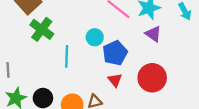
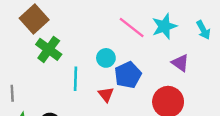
purple triangle: (153, 34) -> (180, 63), moved
red triangle: (115, 80) -> (106, 94), moved

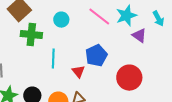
green cross: (49, 49) -> (31, 35), turned -30
cyan circle: (106, 58) -> (61, 20), moved
purple triangle: (180, 63) -> (139, 36), moved

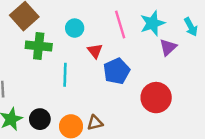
pink line: (99, 17) -> (120, 24), turned 35
purple triangle: (139, 36) -> (168, 47), turned 42
red triangle: (78, 72) -> (95, 51), moved

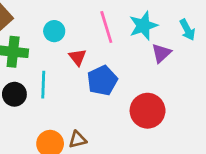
black circle: (40, 119) -> (14, 94), moved

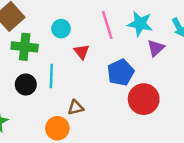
cyan star: (143, 26) -> (140, 24), turned 30
blue pentagon: (102, 81) -> (121, 72), moved
brown triangle: (78, 140) -> (76, 108), moved

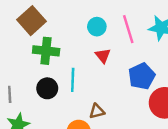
cyan circle: (61, 29) -> (97, 27), moved

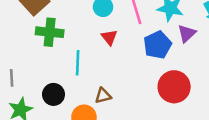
blue pentagon: (142, 76) -> (158, 45), moved
black circle: (47, 88) -> (53, 94), moved

